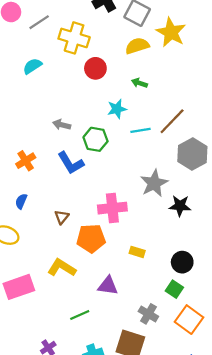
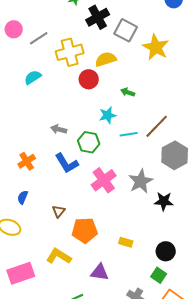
yellow cross: (74, 38) -> (70, 52), turned -32
yellow semicircle: (137, 46) -> (106, 59), moved
pink cross: (112, 208) -> (104, 180), moved, turned -30

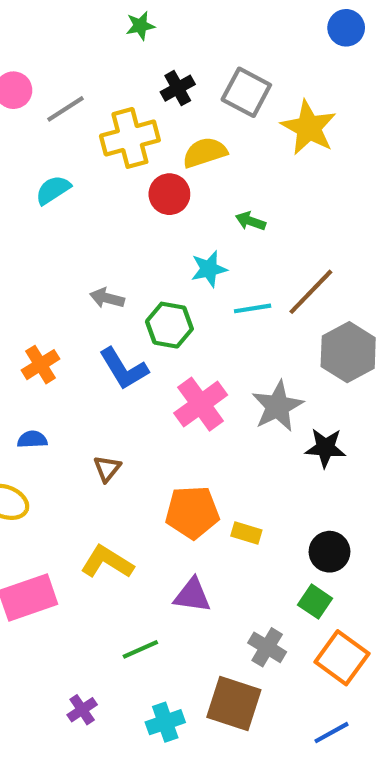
black cross: (98, 17) -> (178, 88), moved, size x0.7
blue semicircle: (23, 197) -> (32, 439), turned 64
orange pentagon: (85, 230) -> (192, 512), moved

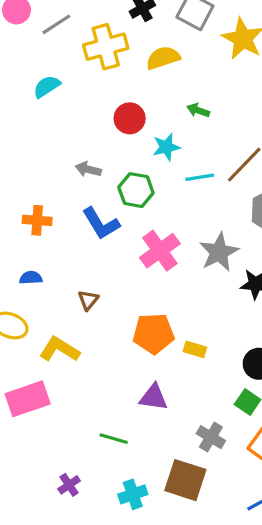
red circle: (169, 194) -> (130, 118), moved
orange cross: (41, 365) -> (37, 220), turned 36
yellow L-shape: (107, 562) -> (59, 349), moved
green line: (140, 649) -> (114, 439), turned 40

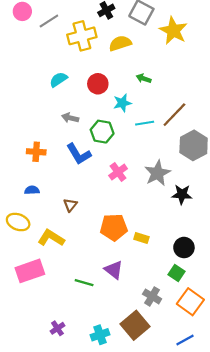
cyan semicircle: (47, 86) -> (58, 80), moved
pink cross: (160, 251) -> (118, 172), size x0.7
purple triangle: (154, 397) -> (114, 270), turned 30
green line: (114, 439) -> (84, 283), moved
brown square: (185, 480) -> (135, 325), turned 32

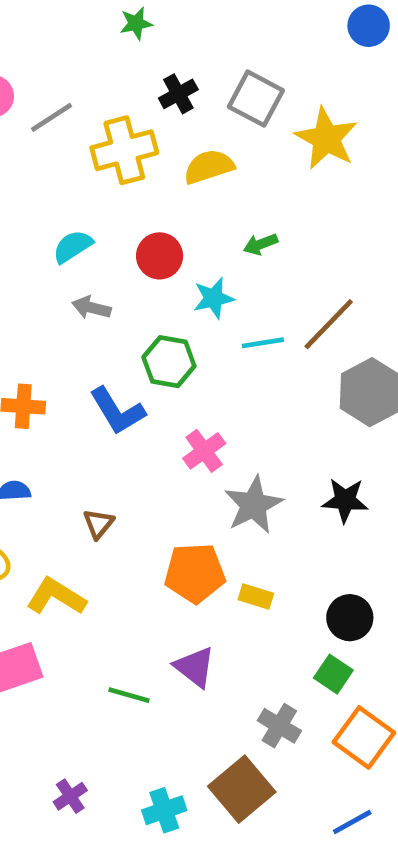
green arrow: (144, 78) -> (261, 244), turned -40
gray arrow: (70, 118) -> (91, 308), moved
gray star: (157, 173) -> (253, 505), moved

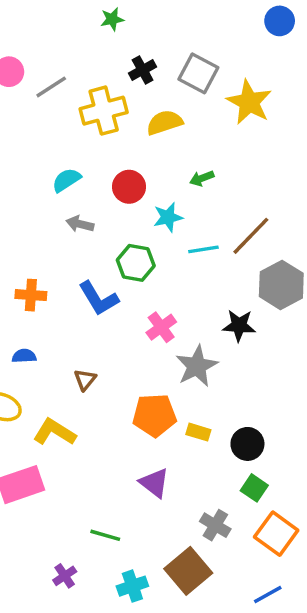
black star: (345, 500) -> (239, 326), moved
black circle: (350, 618) -> (247, 444), moved
green line: (129, 695) -> (105, 535), moved

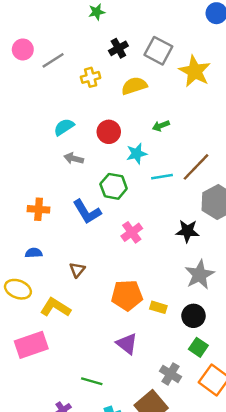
yellow cross: (104, 111) -> (91, 77), size x0.6
gray star: (197, 366) -> (200, 275), moved

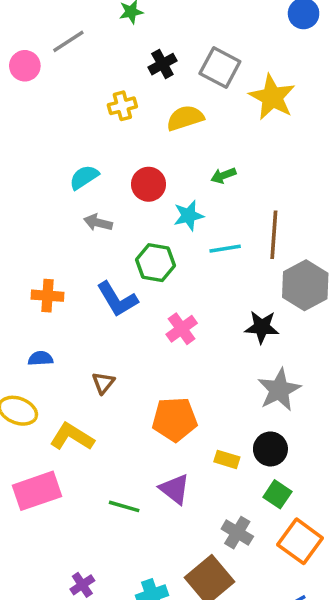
gray line: (53, 60) -> (68, 41), moved
brown line: (196, 167) -> (274, 235), turned -40
yellow rectangle: (158, 307) -> (227, 459), moved
green line: (92, 381) -> (124, 506), moved

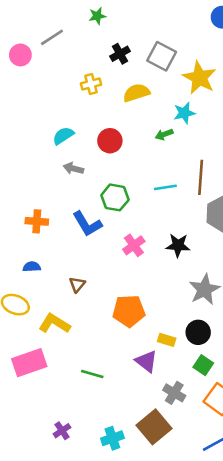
cyan star: (189, 216) -> (184, 113), moved
black star: (262, 327) -> (178, 245), moved
purple triangle: (175, 489) -> (146, 361), moved

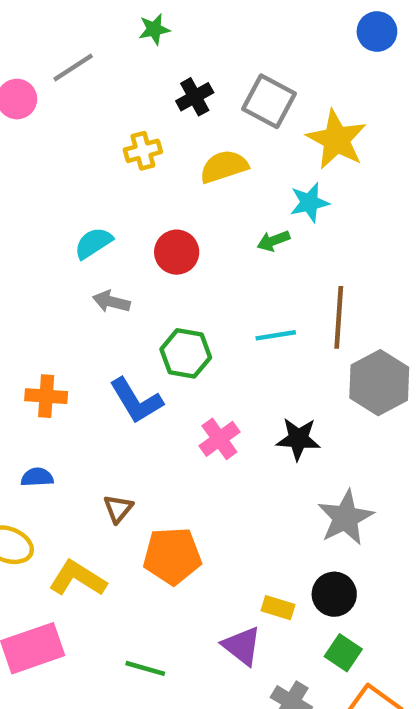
orange pentagon: (129, 311) -> (172, 556), moved

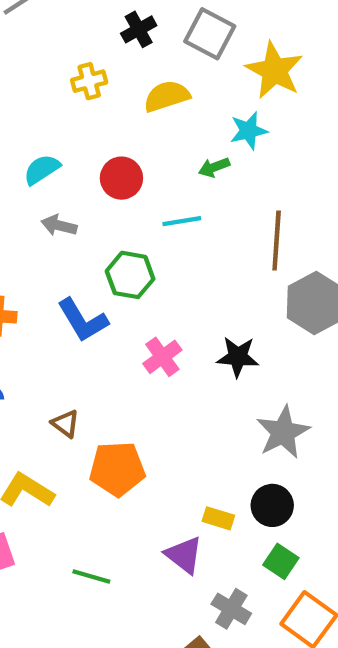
cyan line: (276, 335) -> (182, 221), moved
brown triangle: (118, 509) -> (65, 424), turned -32

